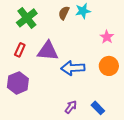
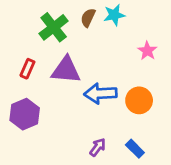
green cross: (27, 18) -> (54, 27), moved
orange circle: (109, 66) -> (139, 100), moved

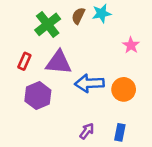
purple hexagon: (25, 114) -> (38, 96), moved
blue rectangle: (135, 149) -> (120, 132), turned 56

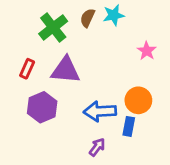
blue arrow: (89, 83) -> (100, 111), moved
blue rectangle: (120, 132) -> (129, 126), moved

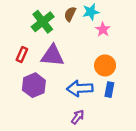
pink star: (147, 51) -> (103, 29), moved
orange circle: (138, 100) -> (105, 65), moved
blue rectangle: (129, 126) -> (109, 90), moved

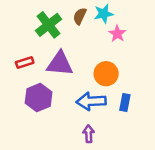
red rectangle: (22, 55) -> (25, 62), turned 48
orange circle: (105, 65) -> (106, 74), moved
purple arrow: (78, 117) -> (89, 134), turned -40

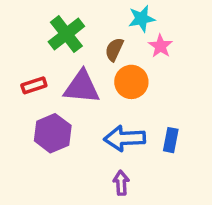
brown semicircle: (80, 16) -> (114, 49), moved
orange circle: (106, 74) -> (131, 82), moved

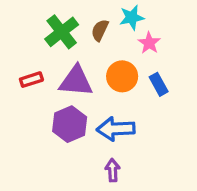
brown semicircle: (114, 49) -> (100, 30), moved
purple hexagon: (53, 133) -> (70, 124), moved
blue rectangle: (171, 140) -> (159, 84), moved, turned -40

